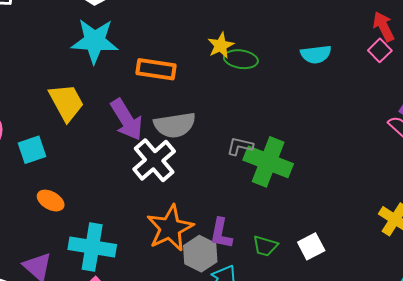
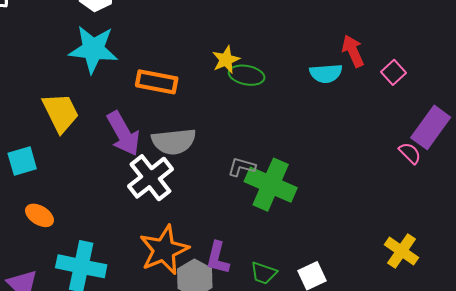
red arrow: (384, 26) -> (353, 51), moved

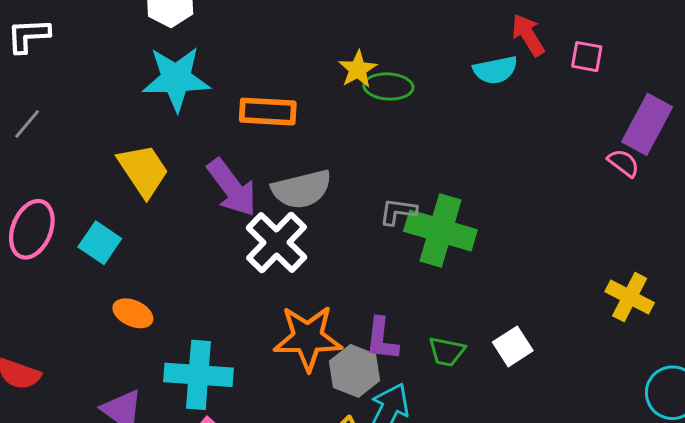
pink square: (393, 72) -> (587, 57), turned -30
cyan square: (22, 161) -> (100, 243), turned -32
orange star: (164, 250) -> (308, 338), turned 30

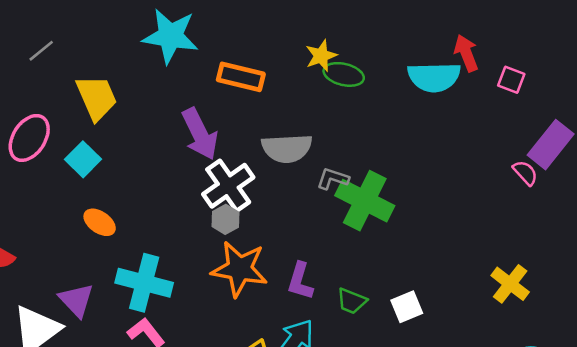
cyan semicircle: (495, 70) -> (434, 77), size x1.4
yellow trapezoid: (143, 170) -> (97, 98), moved
gray semicircle: (302, 189) -> (287, 148), moved
gray hexagon: (354, 371) -> (225, 219), moved, size x0.7

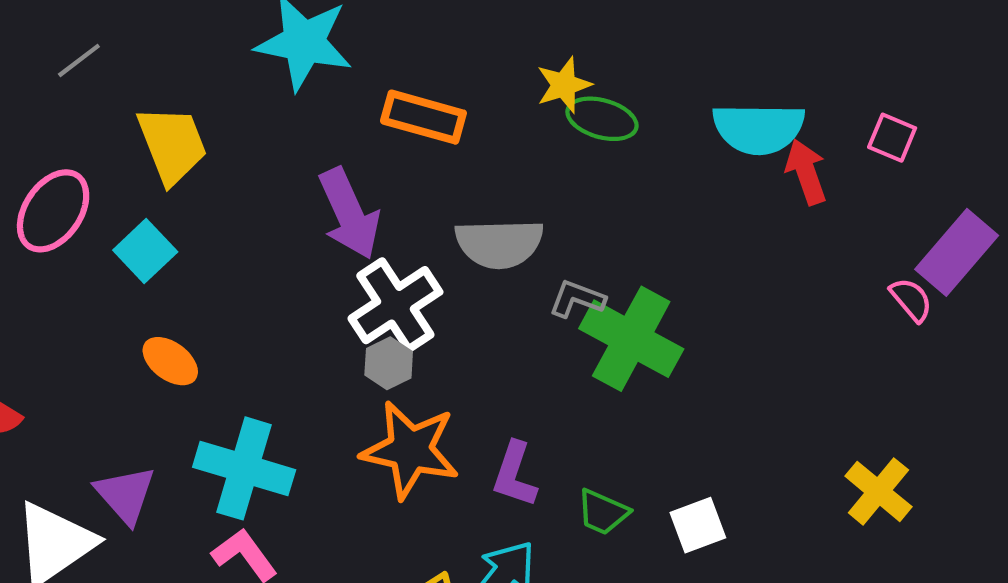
red arrow: (466, 53) -> (806, 172), moved

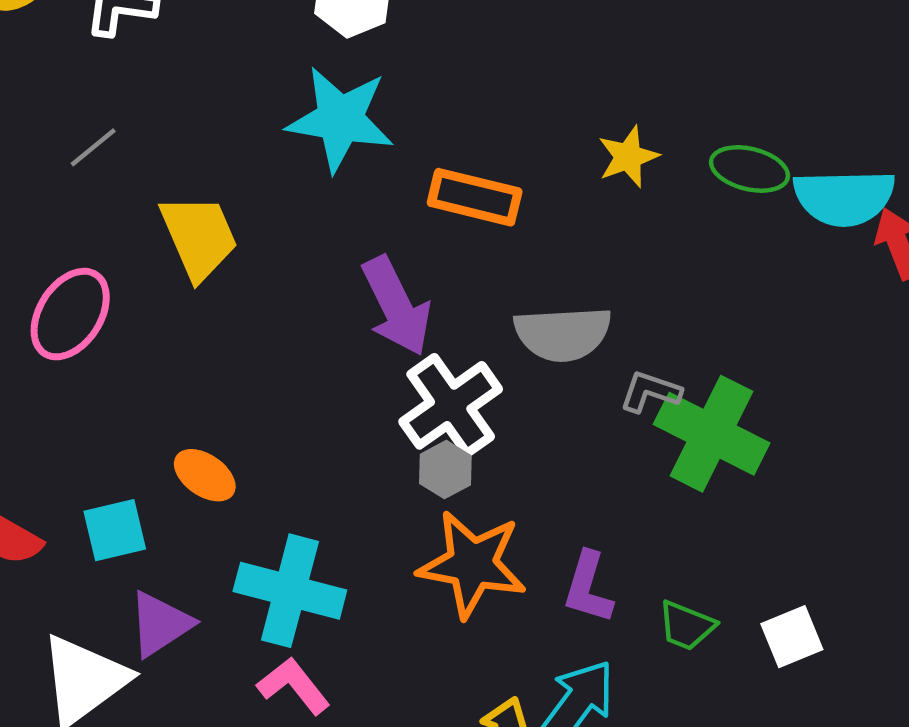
green ellipse: (602, 119) -> (749, 169), moved
cyan square: (145, 251) -> (115, 530), moved, turned 32
purple triangle: (125, 495) -> (160, 624), turned 40

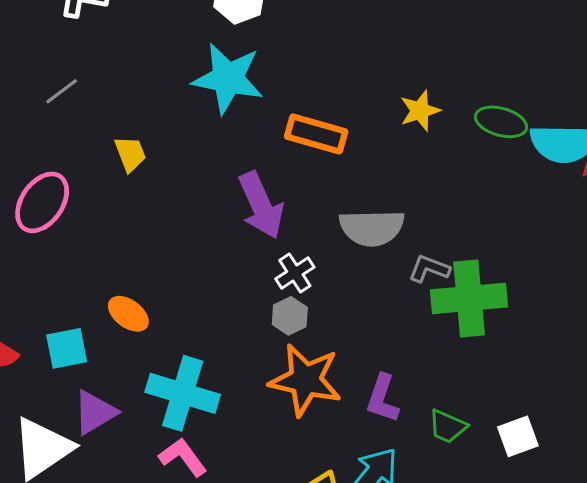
yellow trapezoid: (199, 237) -> (130, 154), size x0.6
white cross: (451, 405) -> (295, 273), size x0.6
green cross: (712, 434) -> (469, 298), turned -34

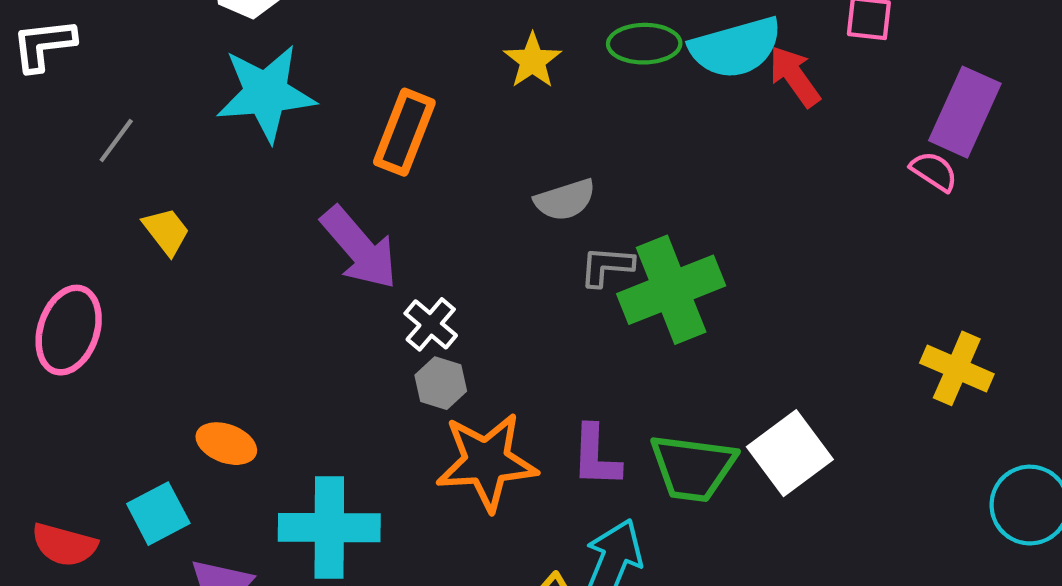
gray line: (62, 91) -> (116, 140), moved
orange rectangle: (316, 134) -> (404, 132), turned -68
gray semicircle: (372, 228) -> (565, 200), moved, size x0.7
green trapezoid: (448, 426) -> (693, 468), size x1.6
white square: (518, 436) -> (790, 453), size x1.4

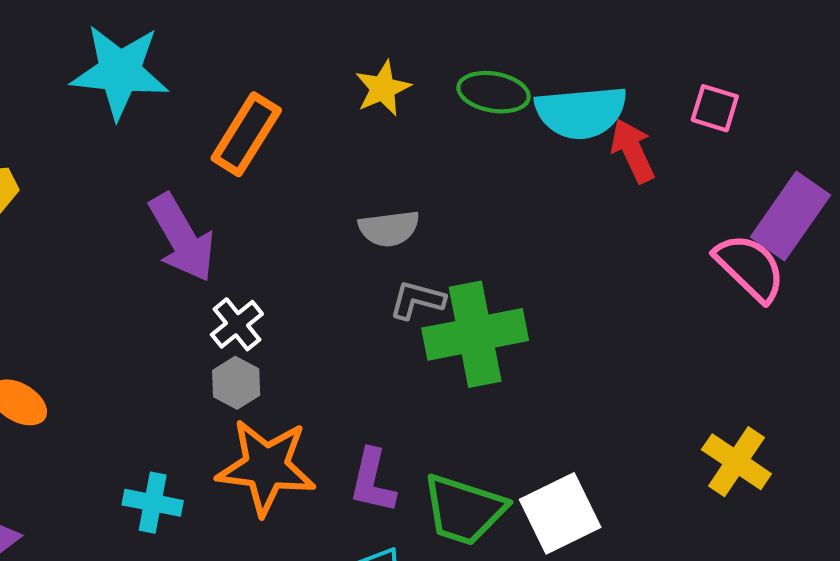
pink semicircle: (934, 171) -> (750, 268), size x1.6
cyan cross: (329, 528) -> (153, 503), moved, size x0.6

